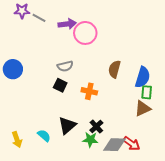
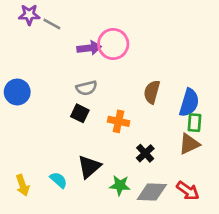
purple arrow: (67, 24) -> (89, 48), moved
black cross: (96, 126) -> (145, 153), moved
red arrow: (132, 144) -> (188, 191), moved

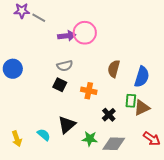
green rectangle: (194, 123) -> (131, 101), moved
red arrow: (188, 191) -> (152, 139), moved

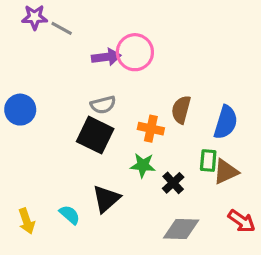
black square: (60, 85) -> (95, 135), size x1.6
orange cross: (89, 91) -> (151, 129), moved
green star: (90, 139) -> (143, 165), moved

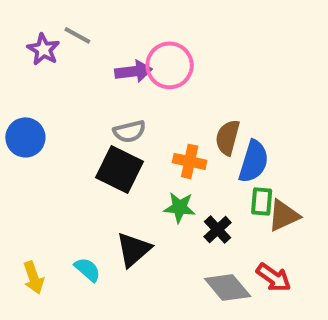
purple star: (35, 17) -> (43, 49), moved, turned 30
blue semicircle: (226, 122) -> (254, 161), moved
red arrow: (242, 221) -> (274, 278), moved
gray diamond: (181, 229) -> (228, 288), turned 48

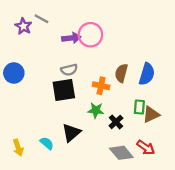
blue semicircle: (254, 161) -> (147, 74), moved
black square: (119, 169) -> (64, 90), turned -35

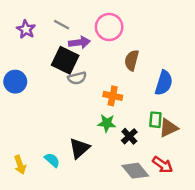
gray line: (41, 19) -> (62, 25), moved
pink circle: (90, 35) -> (109, 27), moved
brown semicircle: (121, 73) -> (132, 60), moved
black square: (64, 90) -> (65, 60), moved, turned 35

